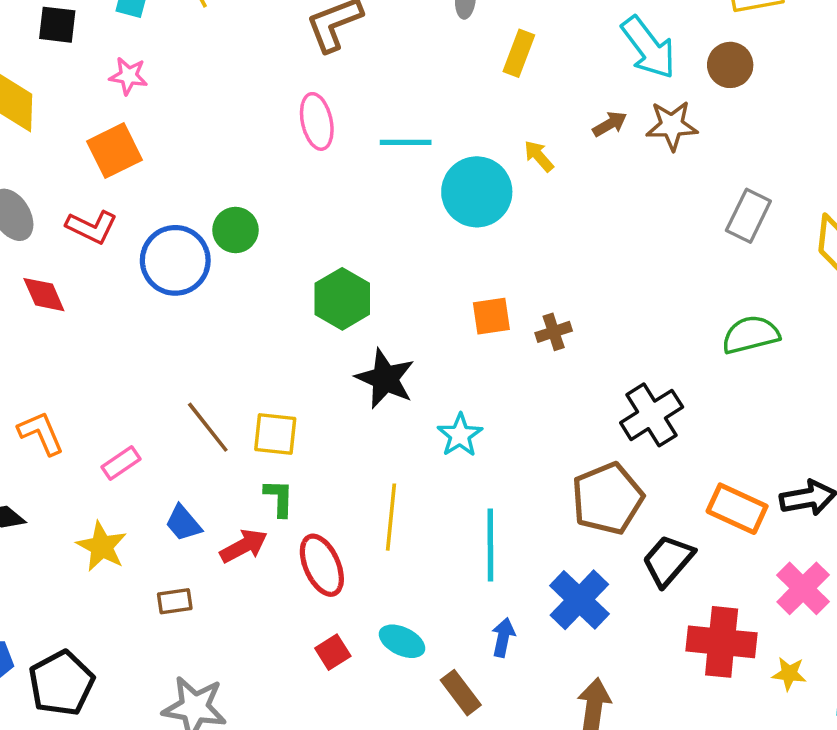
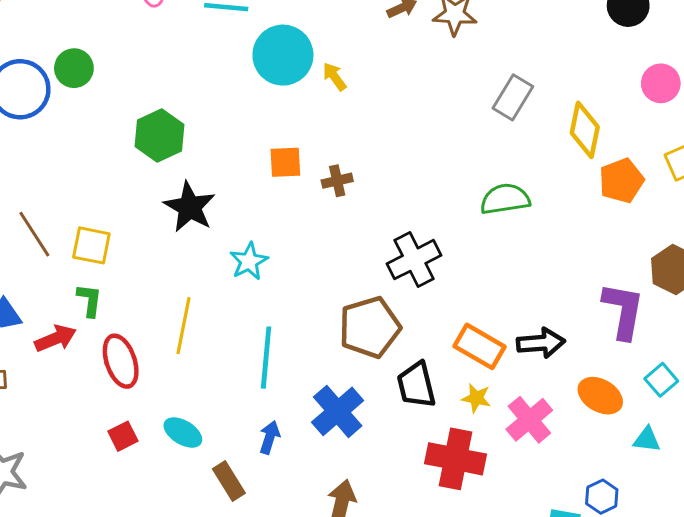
yellow arrow: (539, 156) -> (334, 77), moved
black trapezoid: (668, 560) -> (416, 385), turned -60
yellow star: (789, 674) -> (476, 398), moved

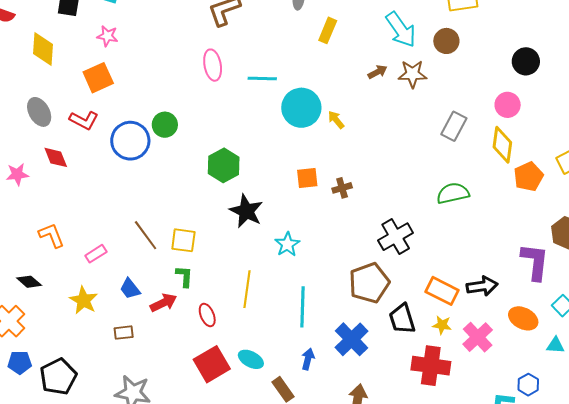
pink circle: (661, 83) -> (508, 105), moved
red ellipse: (121, 361) -> (207, 315), size x0.7
red square: (123, 436) -> (212, 364), size x1.8

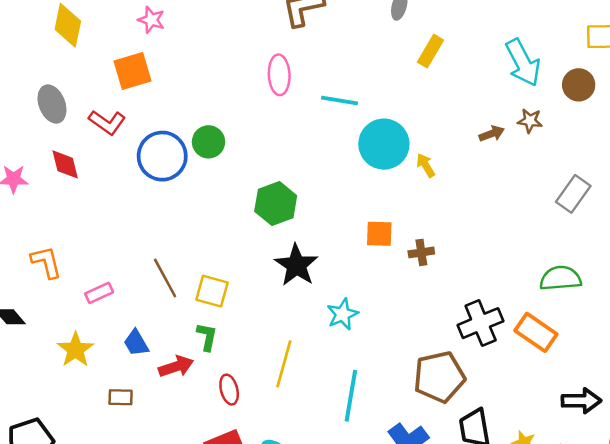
brown arrow: (377, 72) -> (492, 134), moved
brown star: (412, 74) -> (530, 121), size x0.7
orange rectangle: (442, 291) -> (536, 332), moved

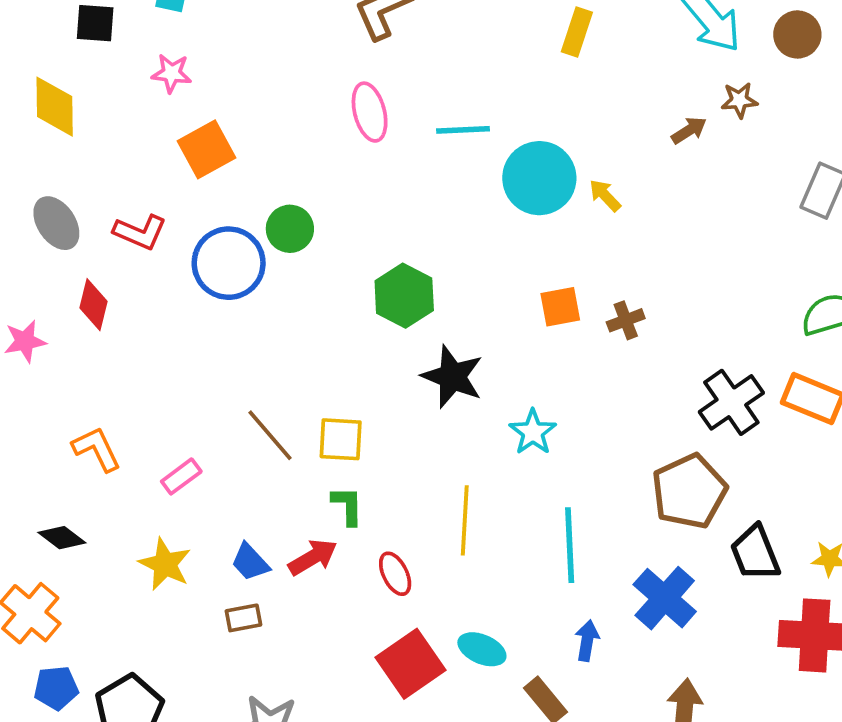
orange square: (132, 71) -> (207, 149), moved
red diamond: (65, 164) -> (94, 305), turned 40
blue trapezoid: (136, 343) -> (250, 562), moved

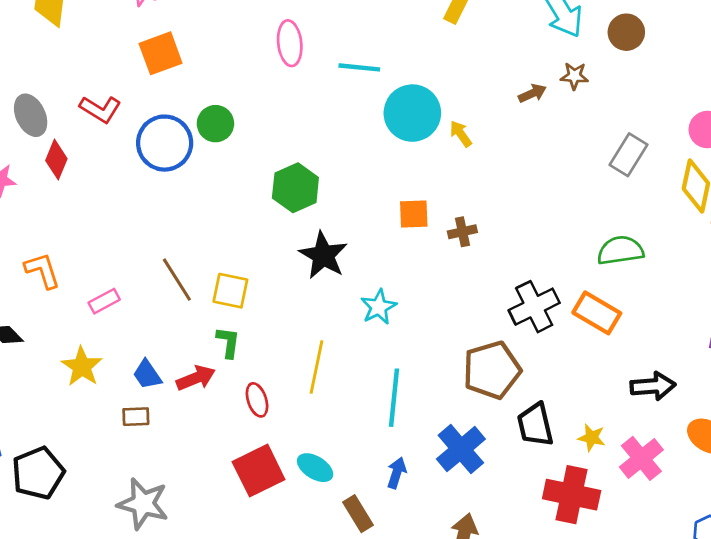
gray ellipse: (56, 223) -> (31, 115), moved

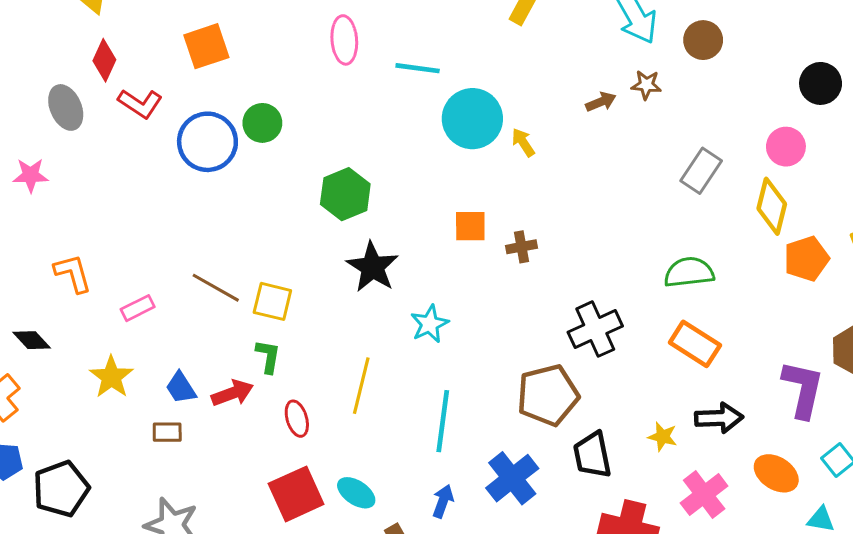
red diamond: (56, 160) -> (104, 60), moved
brown line: (177, 280) -> (216, 288), turned -30
orange rectangle: (597, 313) -> (695, 344), moved
yellow star: (592, 438) -> (663, 437), moved

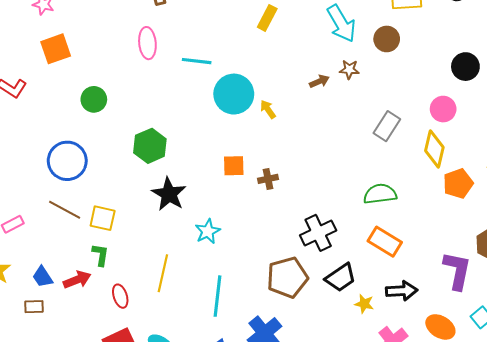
blue circle: (207, 142) -> (67, 161), moved
black trapezoid: (592, 455) -> (341, 278), moved, turned -112

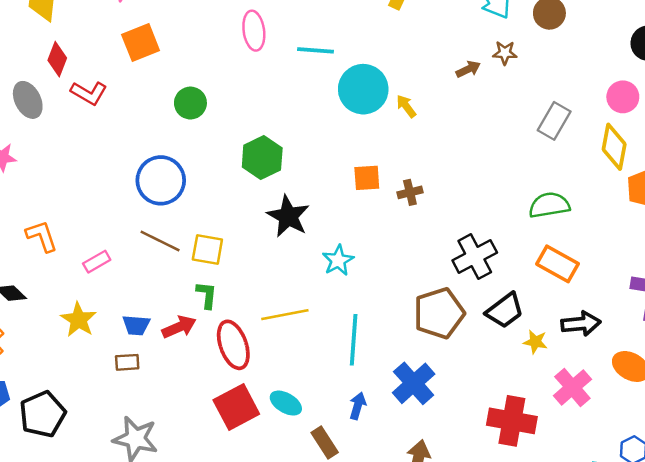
yellow line: (163, 273) -> (285, 315), turned 69
blue trapezoid: (43, 277) -> (136, 325), turned -50
red ellipse: (120, 296) -> (233, 345), size x1.6

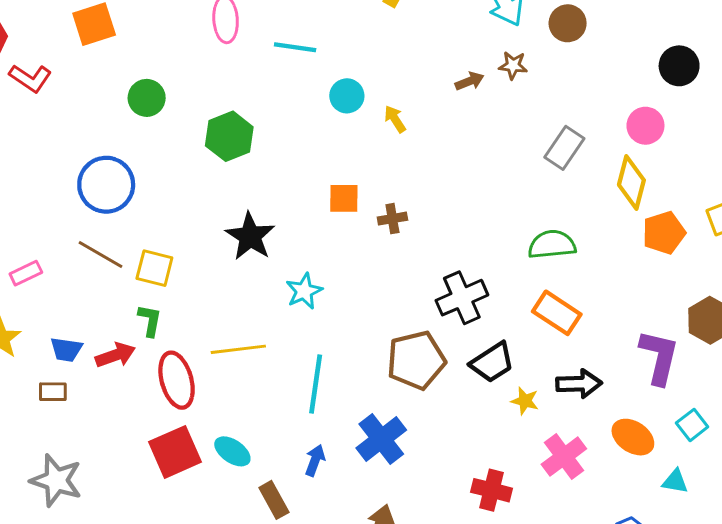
cyan circle: (363, 89) -> (347, 96), size x0.6
green hexagon: (262, 158) -> (229, 136), moved
red cross: (512, 421) -> (491, 490), size x0.7

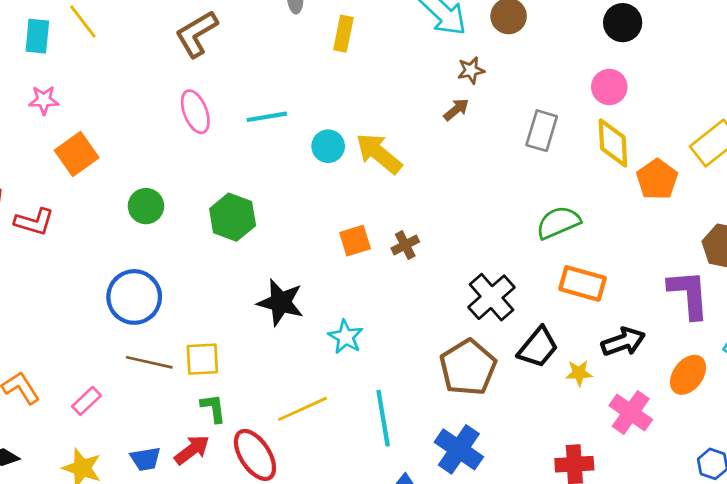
brown arrow: (470, 81) -> (456, 109), moved
yellow arrow: (395, 119) -> (379, 153), size x1.8
orange ellipse: (633, 437) -> (688, 375), turned -69

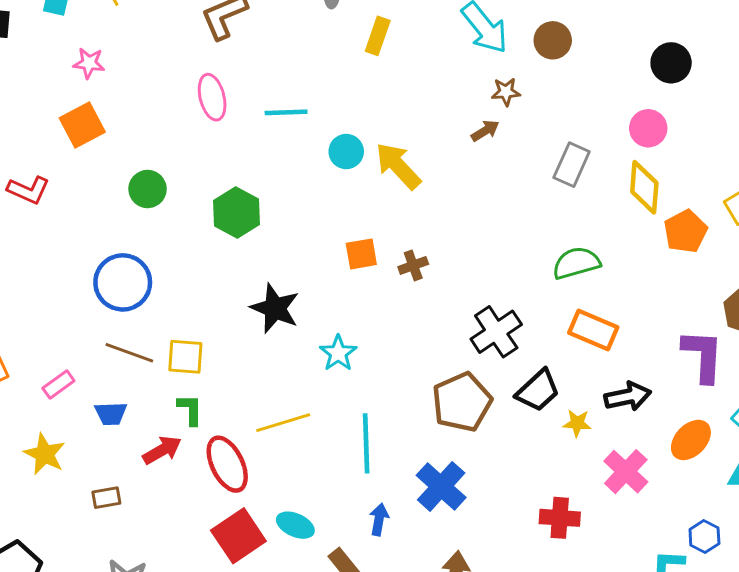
pink star: (44, 100) -> (89, 63), moved
blue trapezoid: (145, 459) -> (111, 414), moved

